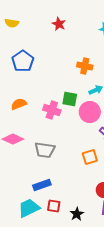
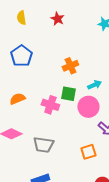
yellow semicircle: (12, 23) -> (21, 18), moved, turned 72
orange cross: (85, 66) -> (70, 66), moved, turned -35

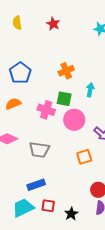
blue pentagon: (21, 56) -> (20, 73), moved
cyan arrow: (94, 85) -> (90, 90), turned -56
pink circle: (88, 107) -> (74, 120), moved

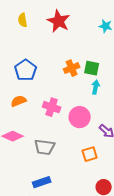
red star: (53, 24) -> (59, 21), size x1.6
green square: (64, 99) -> (92, 68), moved

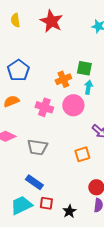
orange cross: (72, 68) -> (63, 79), moved
pink circle: (80, 117) -> (73, 105), moved
blue rectangle: (42, 182) -> (34, 182), turned 54

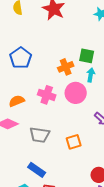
orange semicircle: (11, 101) -> (17, 101), moved
orange square: (82, 154) -> (74, 142), moved

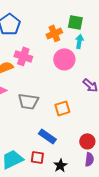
pink cross: (47, 95) -> (23, 56), moved
blue rectangle: (37, 170) -> (47, 136), moved

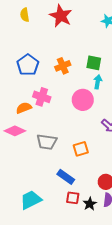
orange cross: (54, 33) -> (63, 66), moved
red square: (37, 157) -> (73, 198), moved
black star: (60, 165) -> (90, 204), moved

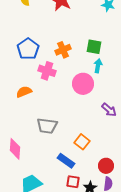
pink cross: (42, 97) -> (47, 71), moved
pink diamond: (15, 131) -> (15, 149), moved, turned 70
orange square: (81, 149) -> (82, 142), moved, turned -35

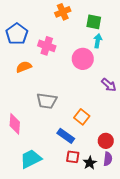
blue pentagon: (28, 49) -> (17, 34), moved
orange cross: (63, 50) -> (63, 12), moved

